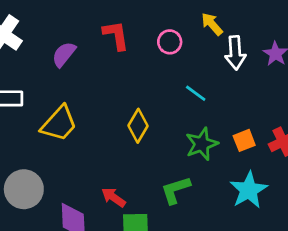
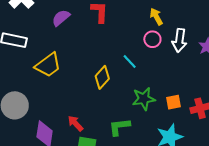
yellow arrow: (212, 24) -> (156, 16), moved
pink circle: (170, 42) -> (152, 39), moved
cyan line: (196, 93) -> (130, 61), moved

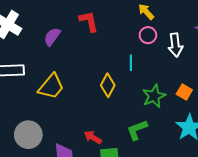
white arrow: (179, 40) -> (175, 45), moved
cyan line: (130, 61) -> (131, 63), turned 56
orange square: (174, 102) -> (184, 92), turned -35

